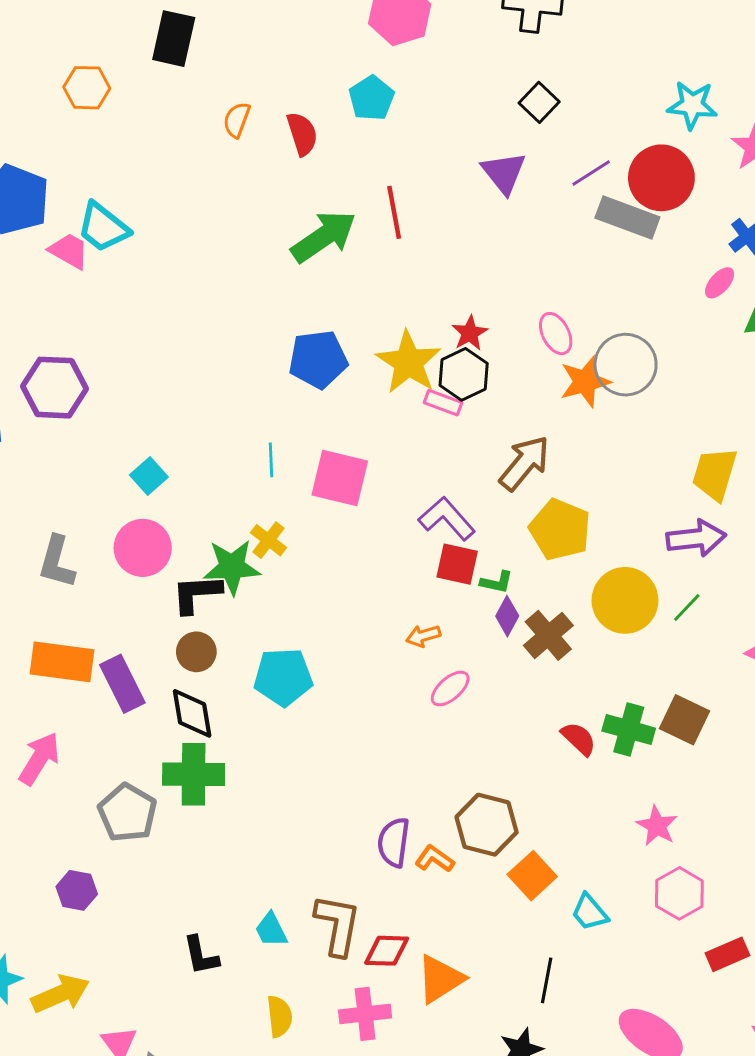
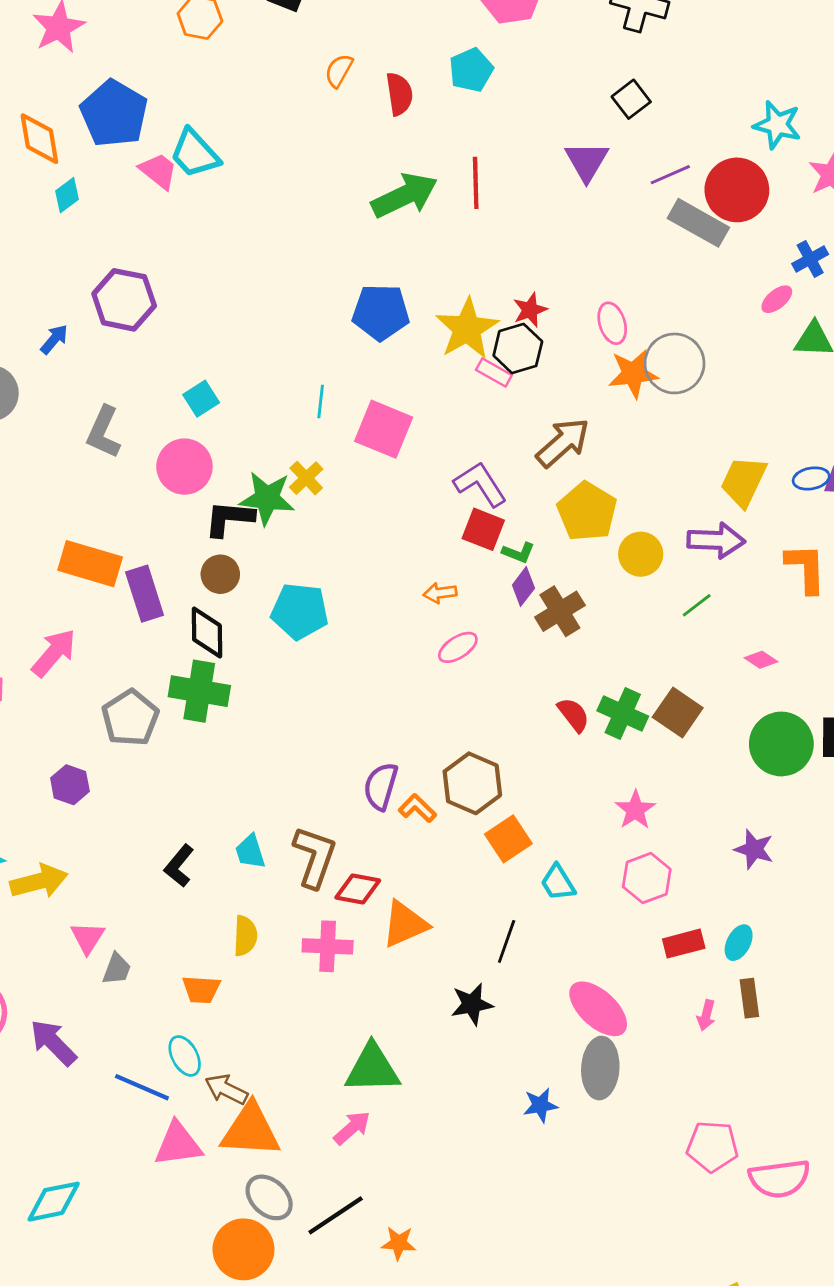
gray L-shape: (57, 562) -> (104, 432), moved
yellow circle: (625, 600) -> (641, 554), moved, size x0.7
black L-shape: (201, 956) -> (179, 866), turned 42

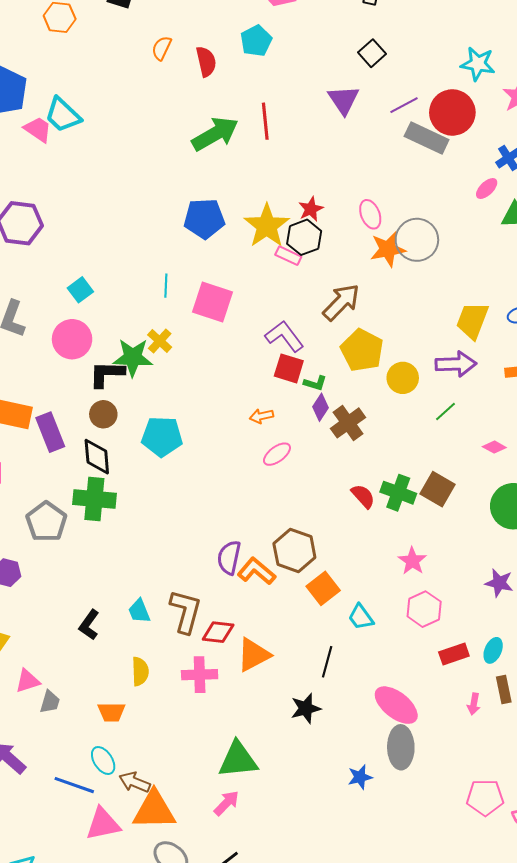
orange L-shape: (417, 808) -> (256, 571), size x1.4
pink triangle: (88, 938) -> (28, 681), turned 44

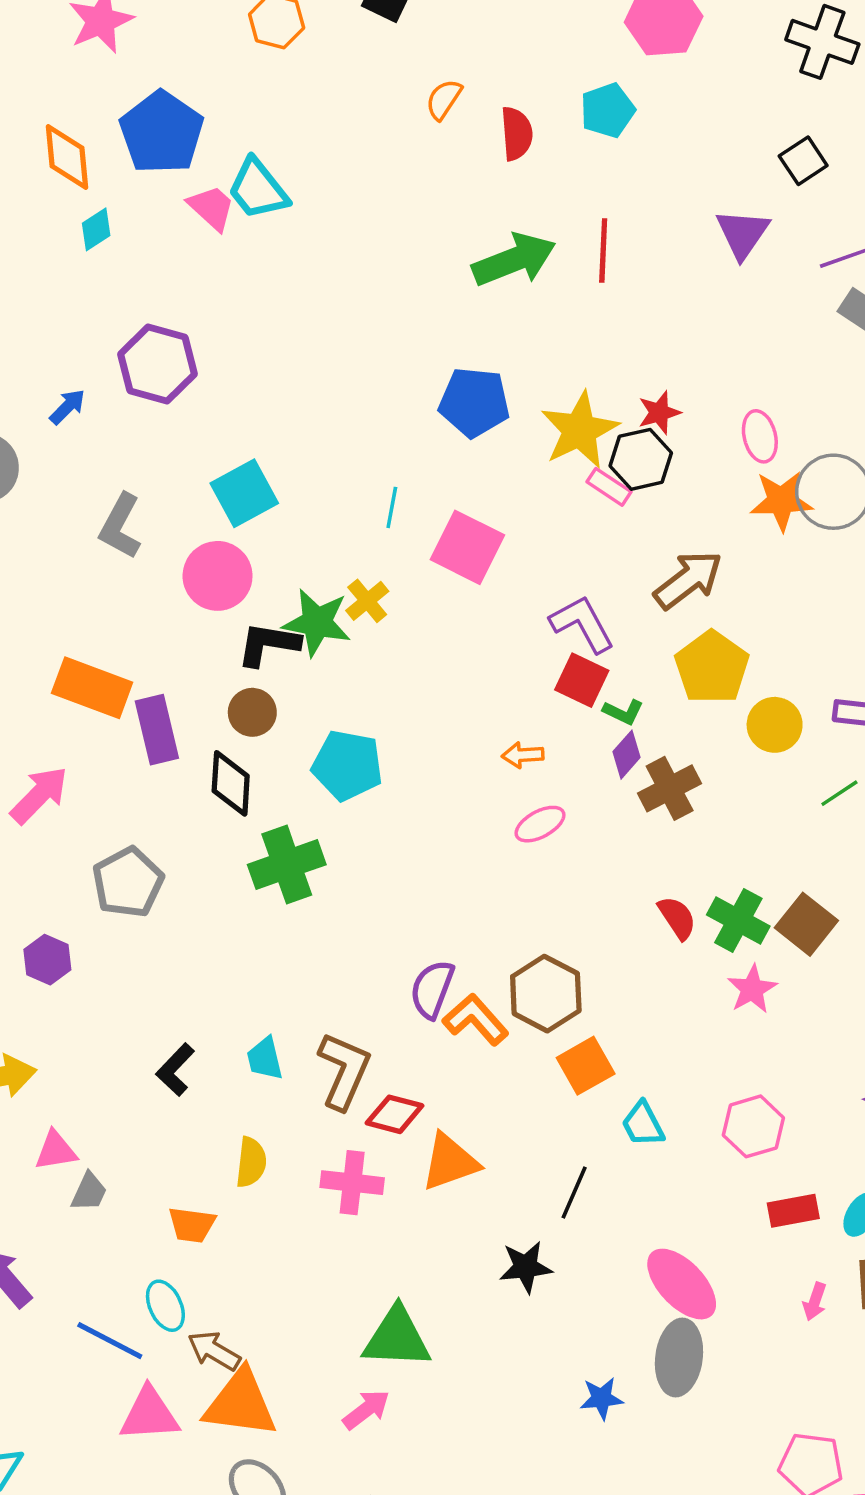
cyan square: (80, 290) -> (244, 493), size x1.5
green cross: (94, 499) -> (287, 865), moved, turned -33
pink star: (412, 561) -> (752, 989), moved

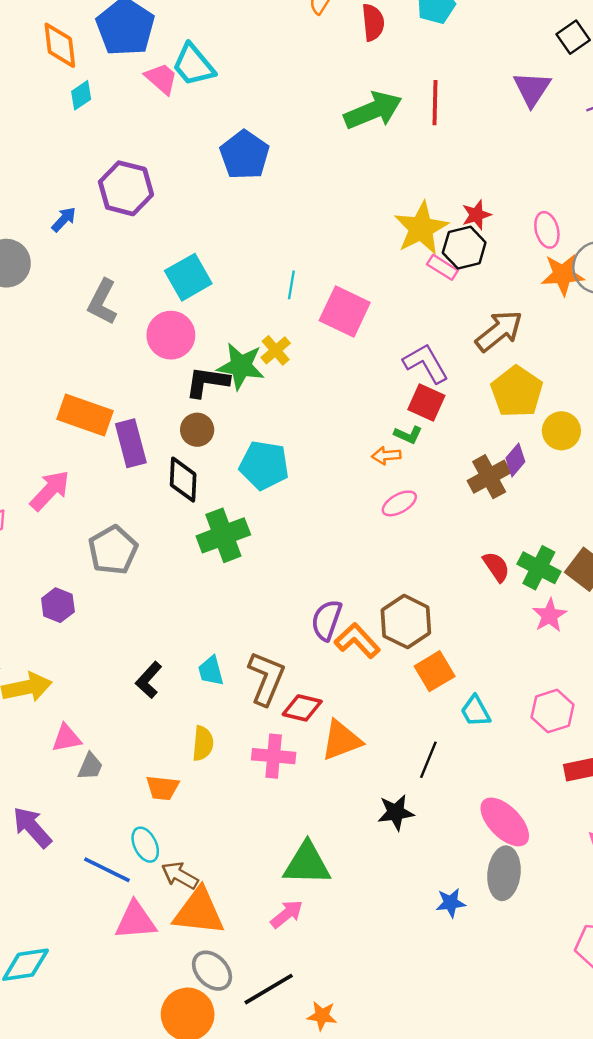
blue pentagon: (474, 402) -> (245, 155), moved, turned 30
green L-shape: (623, 712) -> (408, 435), moved
purple diamond: (627, 755) -> (515, 460), moved

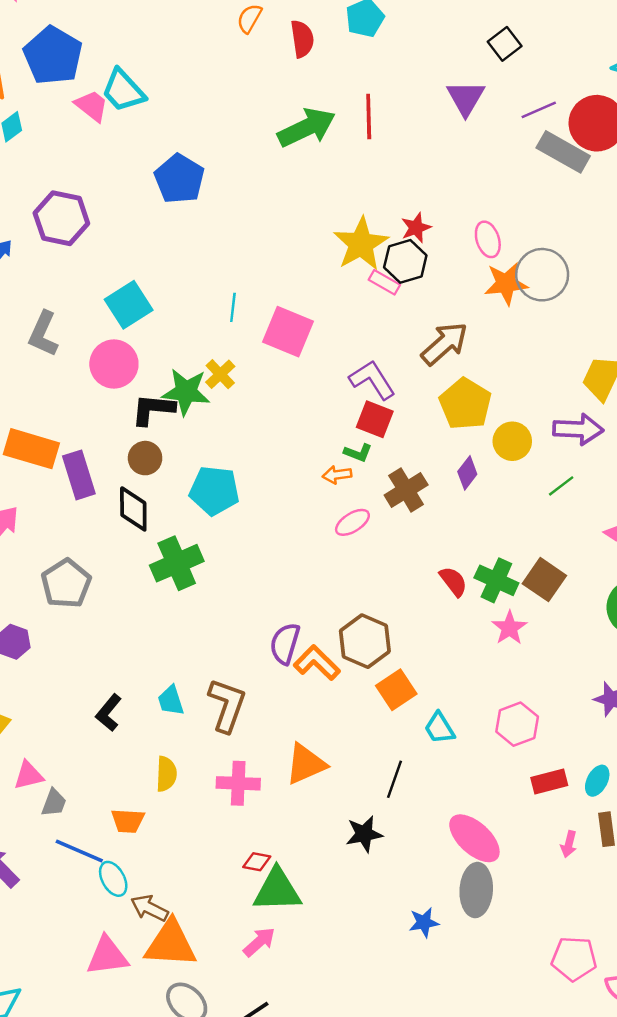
brown cross: (489, 477) -> (406, 490), moved
red diamond: (302, 708) -> (257, 862), moved, size x0.7
blue line: (107, 870) -> (79, 851), moved

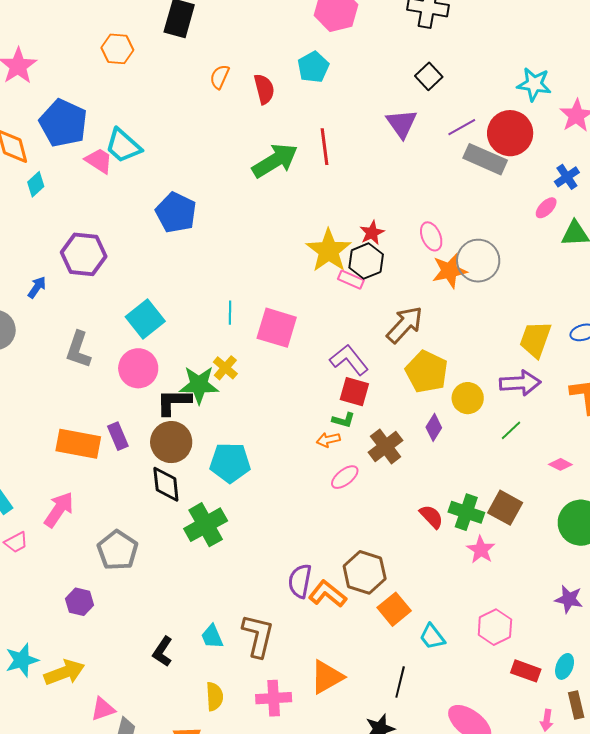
brown circle: (145, 458) -> (171, 442), size x1.5
purple rectangle: (79, 475) -> (118, 436), moved, size x0.7
red rectangle: (549, 781) -> (526, 671), turned 40

